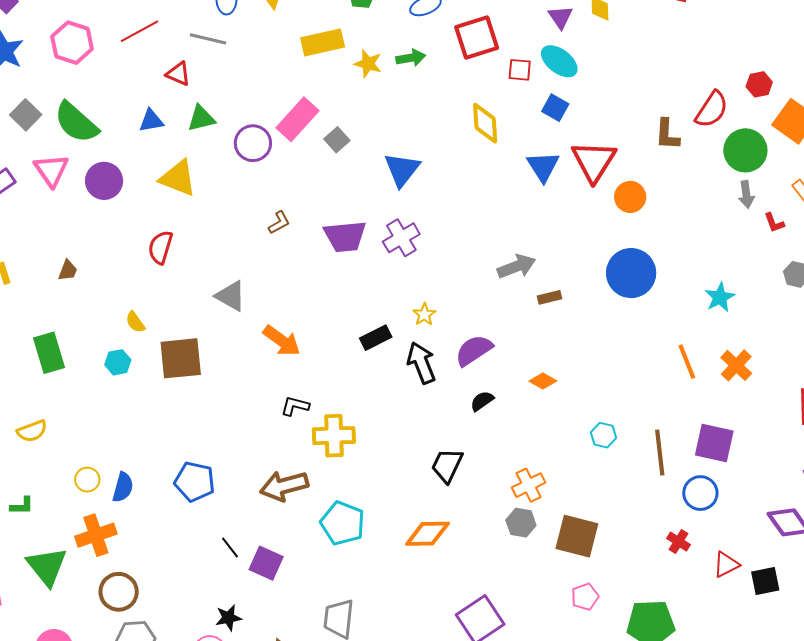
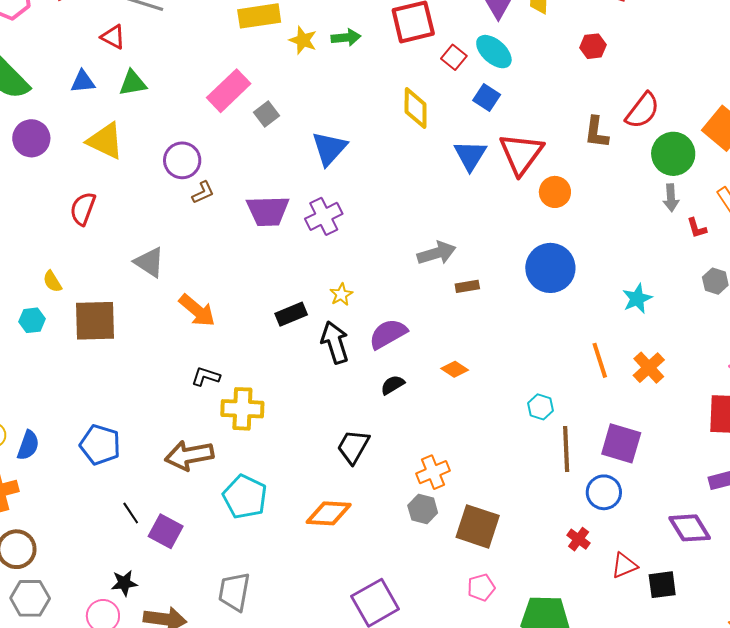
red square: (520, 70) -> (454, 57), turned 30
red hexagon: (759, 84) -> (593, 46), moved
purple circle: (253, 143) -> (182, 160), moved
cyan hexagon: (603, 435) -> (540, 407), moved

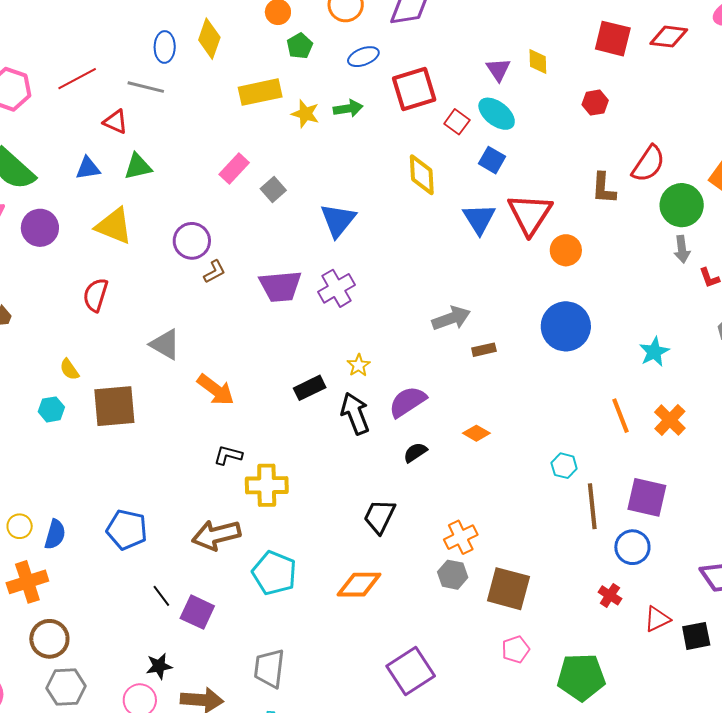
pink rectangle: (229, 91) -> (234, 169), size x0.7

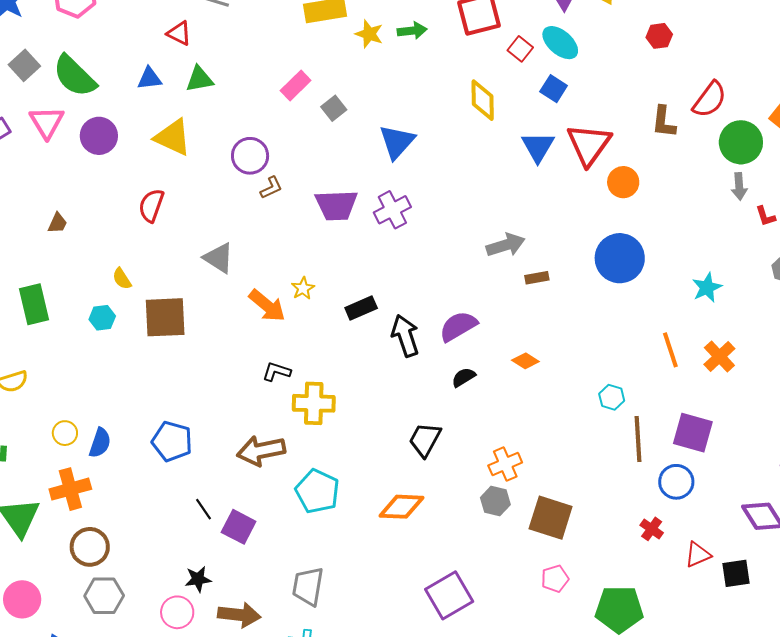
yellow star: (359, 365) -> (303, 288), moved

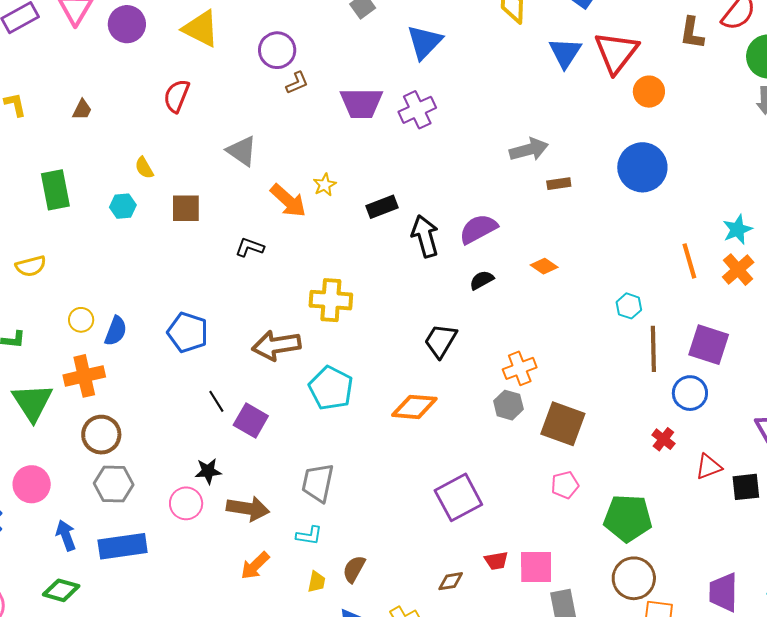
cyan star: (707, 288) -> (737, 230), moved
brown square: (165, 317) -> (186, 208), size x0.7
black L-shape: (277, 372) -> (250, 247), moved

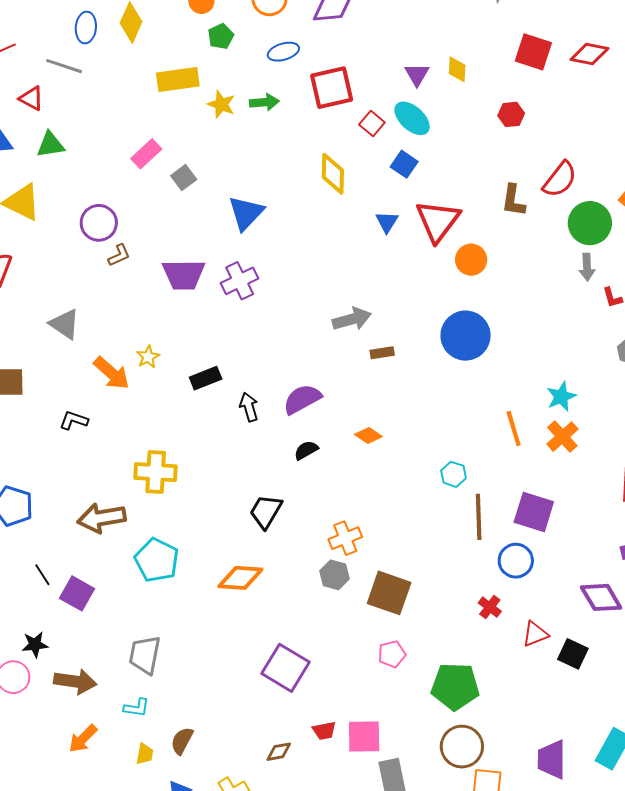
blue triangle: (565, 53) -> (387, 222), size x0.7
black arrow: (425, 236) -> (249, 407), size x0.7
black square: (746, 487) -> (573, 654), turned 32
purple square: (458, 497) -> (286, 668), turned -30

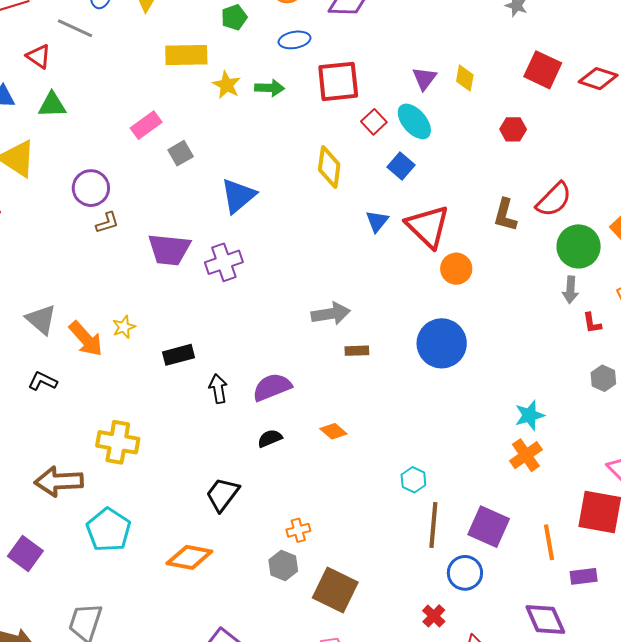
red triangle: (438, 221) -> (428, 226), turned -30
gray triangle: (65, 324) -> (41, 319), moved
orange line: (514, 429) -> (549, 542), moved
orange cross: (345, 538) -> (298, 530), size x0.7

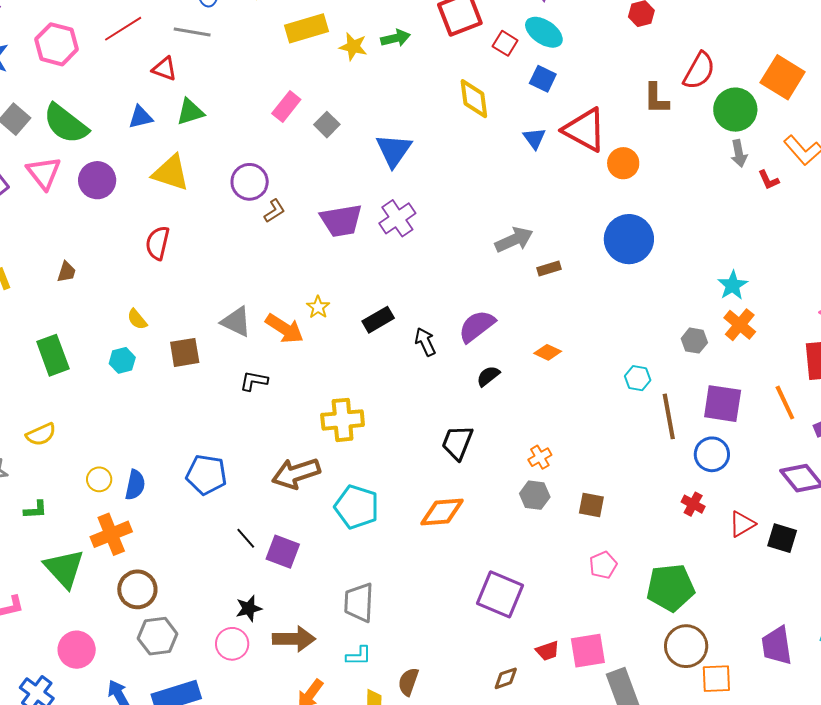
gray hexagon: (603, 378) -> (694, 341), moved
brown square: (335, 590) -> (591, 505), size x0.6

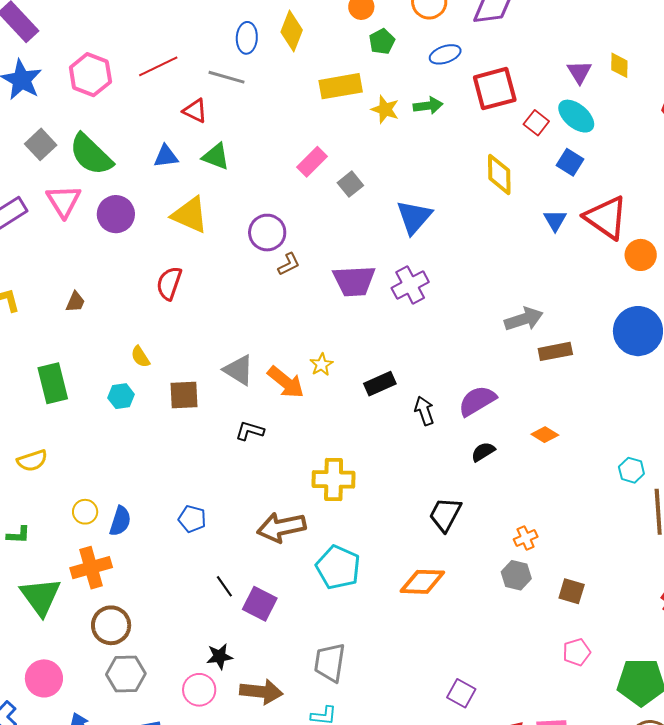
green triangle: (190, 112) -> (216, 156), turned 32
brown rectangle: (549, 269) -> (555, 351), size x1.4
blue pentagon: (206, 475) -> (192, 519), size x0.7
purple square: (500, 594) -> (461, 693), moved, size x0.6

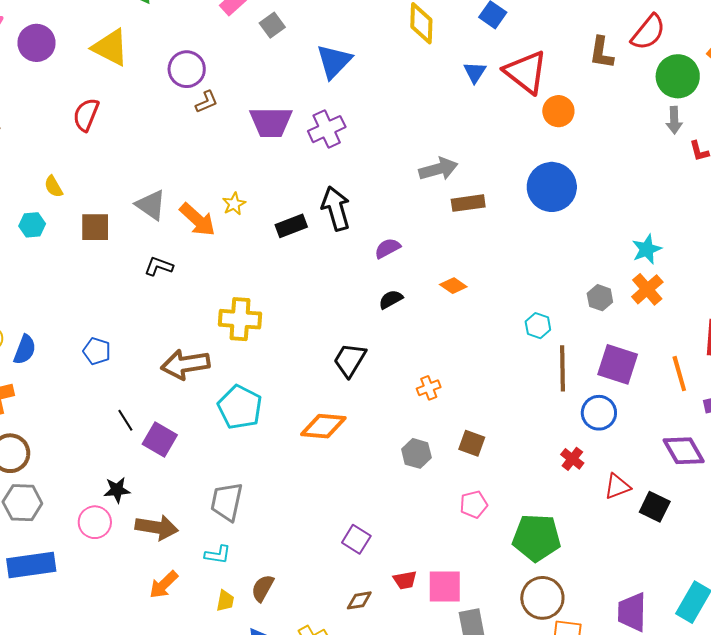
purple semicircle: (477, 401) -> (388, 248), size x0.7
black arrow: (424, 411) -> (336, 208), moved, size x1.5
gray hexagon: (516, 575) -> (416, 453), moved

